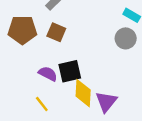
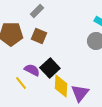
black square: (70, 71) -> (50, 68), turned -30
yellow line: (42, 104) -> (21, 83), moved

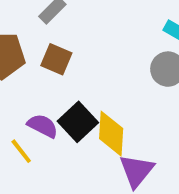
yellow diamond: (61, 86) -> (111, 134), moved

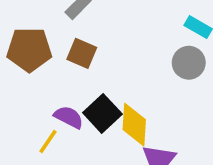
yellow line: (21, 151) -> (48, 142), turned 72

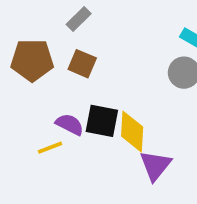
black square: (102, 113) -> (102, 121), turned -36
yellow line: (48, 142) -> (50, 148), turned 35

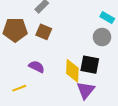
black square: (102, 121) -> (90, 65), moved
yellow line: (50, 148) -> (19, 88), moved

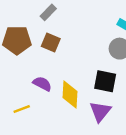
yellow diamond: (72, 71) -> (70, 95), moved

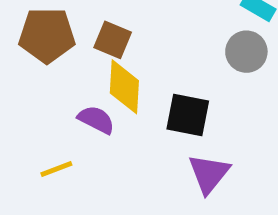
black square: (105, 81) -> (188, 115), moved
yellow diamond: (70, 95) -> (124, 87), moved

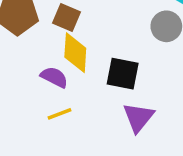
yellow line: (56, 169) -> (60, 114), moved

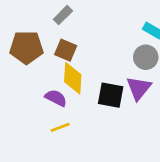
purple triangle: (138, 117) -> (139, 88), moved

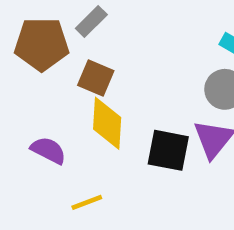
brown pentagon: (26, 47) -> (42, 44), moved
purple semicircle: (56, 98) -> (48, 150), moved

